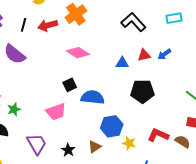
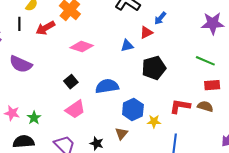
black line: (24, 25) -> (19, 24), moved
blue arrow: (164, 54) -> (160, 18), moved
black square: (70, 85) -> (71, 82), moved

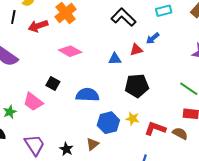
black square: (71, 82) -> (53, 84), turned -32
pink trapezoid: (75, 109) -> (33, 102), moved, turned 60
yellow star: (154, 121) -> (133, 119), moved

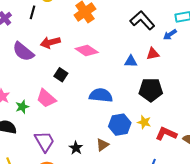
red arrow: (38, 26) -> (50, 42), moved
blue arrow: (153, 38) -> (170, 35), moved
black square: (53, 84) -> (61, 75), moved

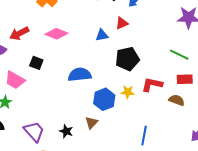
pink trapezoid: (46, 98) -> (15, 80), moved
red L-shape: (166, 134) -> (152, 84), moved

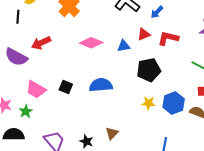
pink diamond: (57, 34) -> (91, 43), moved
black square: (36, 63) -> (66, 87), moved
red L-shape: (152, 84) -> (168, 38), moved
blue hexagon: (104, 99) -> (174, 103), moved

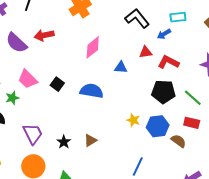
pink diamond: (91, 43) -> (93, 47), turned -75
blue triangle: (124, 46) -> (121, 67), moved
black pentagon: (149, 70) -> (163, 92), moved

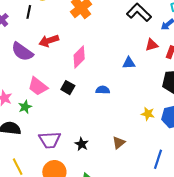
pink diamond: (93, 47) -> (79, 57), moved
blue semicircle: (92, 91) -> (103, 90), size x0.6
purple trapezoid: (33, 134) -> (50, 140), turned 120
brown triangle: (90, 140) -> (119, 143), moved

